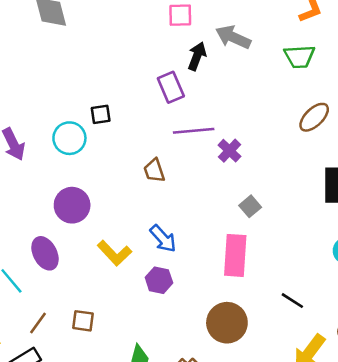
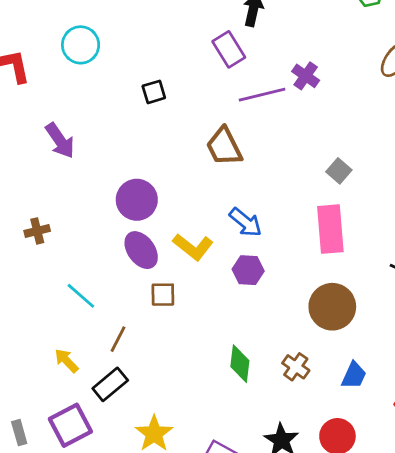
cyan circle: (69, 138) -> (81, 45), moved
purple cross: (229, 151) -> (306, 76), moved
brown trapezoid: (154, 171) -> (224, 147), size x1.4
purple ellipse: (45, 253) -> (141, 250), moved
brown square: (83, 321) -> (163, 295), moved

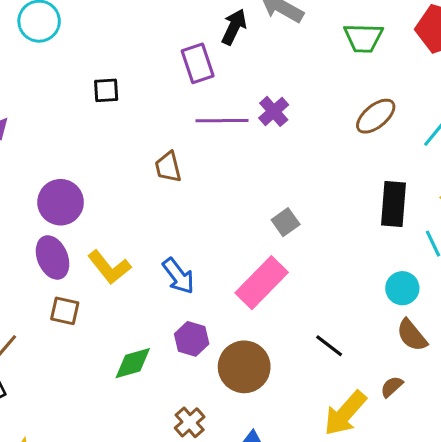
brown trapezoid: (224, 147) -> (168, 167), size x0.7
blue arrow: (246, 222) -> (178, 276), moved
pink rectangle: (330, 229) -> (262, 283), turned 36
purple hexagon: (248, 270) -> (192, 339), moved
green diamond: (240, 364) -> (133, 363), moved, turned 54

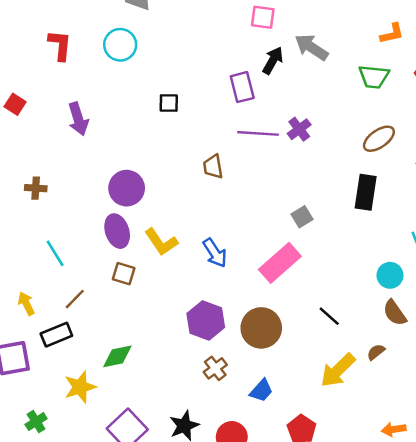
black rectangle: (394, 204) -> (366, 192), moved
purple hexagon: (192, 339) -> (206, 320), moved, size x1.4
green diamond: (133, 363) -> (117, 356), moved

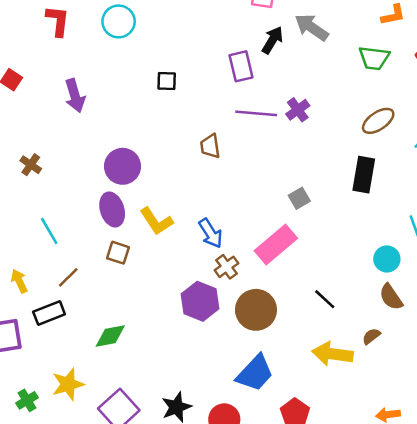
brown cross: (36, 188) -> (31, 165), turned 30
brown cross: (215, 368) -> (227, 267), moved
yellow arrow: (338, 370) -> (333, 354), turned 51
yellow star: (80, 387) -> (68, 384), moved
blue trapezoid: (261, 391) -> (255, 373), size x1.6

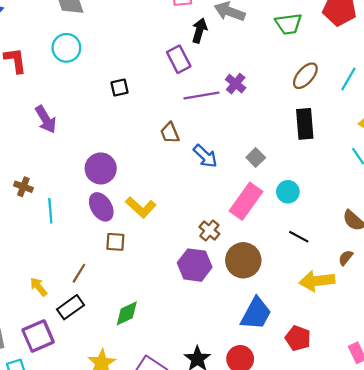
cyan line: (49, 231) -> (50, 211), moved, turned 40
blue arrow: (210, 233) -> (205, 156), moved
cyan circle: (387, 259) -> (288, 192), moved

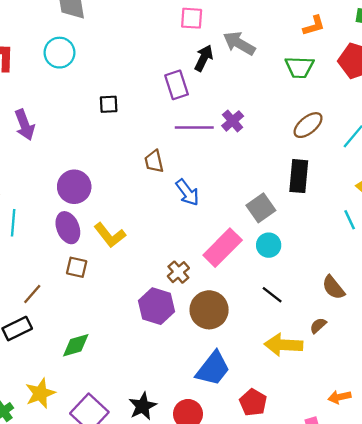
gray square: (256, 158) -> (261, 208), moved, size x1.4

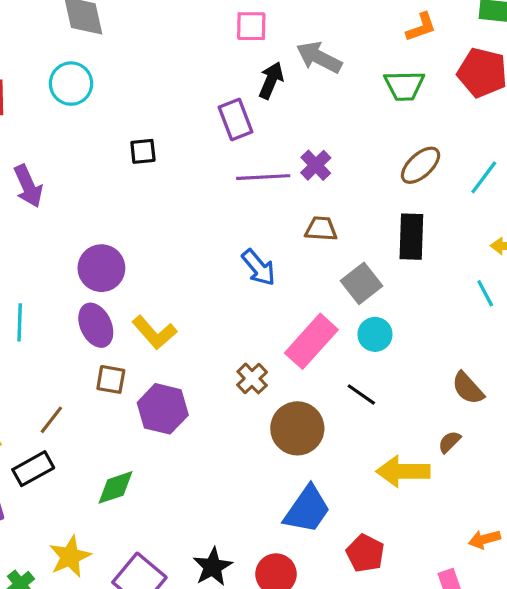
brown trapezoid: (154, 161) -> (321, 229), moved, turned 110
black line: (272, 295) -> (361, 394), moved
purple hexagon: (157, 306) -> (163, 409), moved

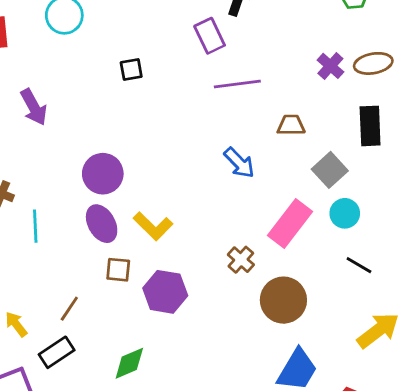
purple cross: (316, 165) -> (330, 66), moved
brown ellipse: (421, 165) -> (373, 63), turned 36
black line: (361, 394) -> (359, 265), moved
yellow arrow: (403, 471) -> (378, 330), turned 147

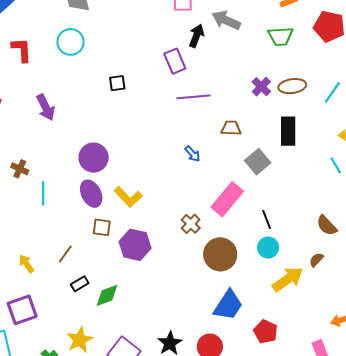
blue arrow: (239, 163) -> (192, 154), size x0.7
cyan circle: (345, 213) -> (268, 248), moved
black line: (359, 265) -> (267, 220), moved, turned 36
black rectangle: (57, 352) -> (80, 284), moved, size x0.7

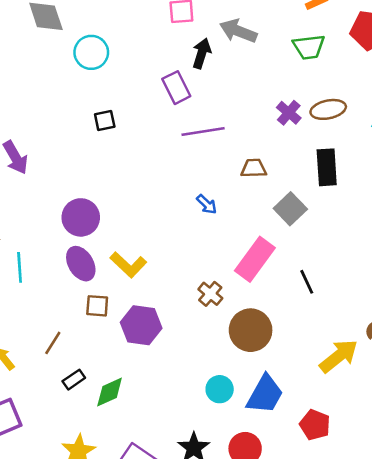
cyan circle: (70, 42) -> (91, 52), moved
cyan circle: (268, 248) -> (220, 389), moved

